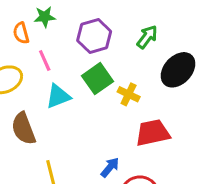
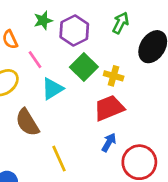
green star: (45, 17) -> (43, 20), moved
red trapezoid: (153, 133) -> (109, 108), moved

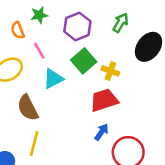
green star: (43, 20) -> (39, 15), moved
yellow line: (59, 159) -> (34, 143), moved, turned 35

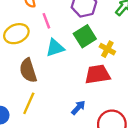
blue arrow: (101, 132) -> (78, 108), moved

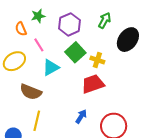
brown semicircle: (28, 70) -> (31, 92), turned -40

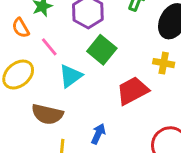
yellow cross: (97, 60) -> (164, 63), moved
blue arrow: (81, 116) -> (98, 134), moved

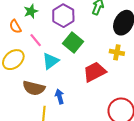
blue arrow: (98, 134) -> (60, 97), moved, turned -40

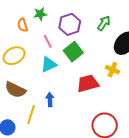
pink line: (36, 40) -> (48, 41), moved
brown semicircle: (34, 88) -> (15, 90), moved

